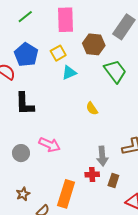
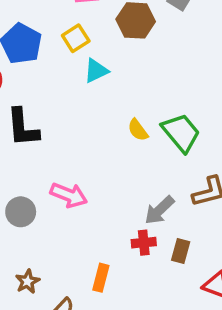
green trapezoid: (115, 71) -> (181, 133), moved
gray arrow: (102, 156) -> (159, 210), turned 54
orange rectangle: (66, 194) -> (101, 278), size x0.6

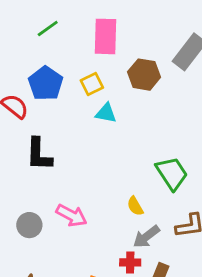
cyan triangle: (96, 71) -> (106, 113), turned 30
yellow semicircle: (138, 130) -> (135, 206), moved

